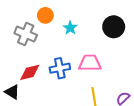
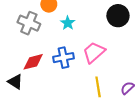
cyan star: (70, 28) -> (68, 23), moved
pink trapezoid: (90, 63) -> (94, 52), turned -40

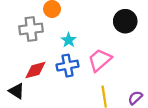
gray cross: (29, 23) -> (31, 29), turned -30
cyan star: (68, 23) -> (69, 40), moved

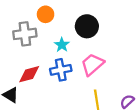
black circle: (125, 21) -> (87, 26), moved

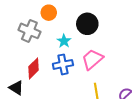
gray cross: (25, 34) -> (29, 31), turned 30
red diamond: (29, 74) -> (34, 68), turned -30

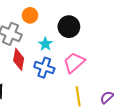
blue cross: (63, 64) -> (44, 68), turned 30
red diamond: (34, 68) -> (19, 59), moved, turned -35

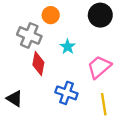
black circle: (69, 27) -> (100, 15), moved
blue cross: (44, 68) -> (66, 93), moved

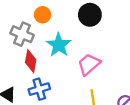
cyan star: (68, 47) -> (59, 45), size x1.6
blue cross: (66, 93) -> (39, 89), moved, turned -36

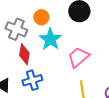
orange circle: (42, 15) -> (41, 17), moved

